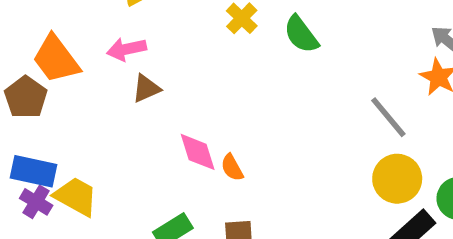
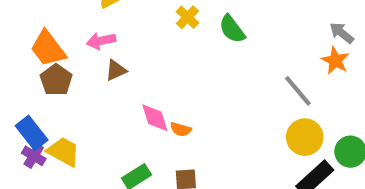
brown pentagon: (26, 97) -> (56, 80), moved
orange semicircle: (232, 168) -> (181, 129), turned -45
blue rectangle: (33, 171) -> (32, 133), turned 40

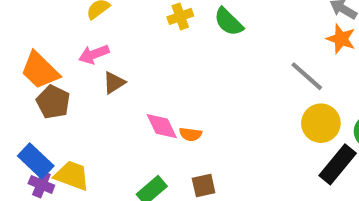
yellow cross: (187, 17) -> (180, 16), turned 35

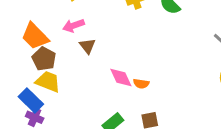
brown triangle: (114, 83) -> (87, 46), turned -36
yellow trapezoid: (72, 176) -> (48, 82), moved

